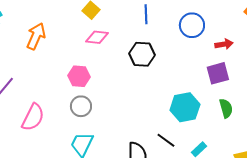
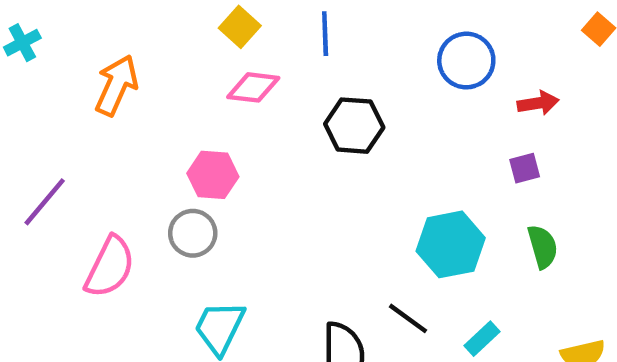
blue line: (146, 14) -> (325, 34), moved
purple square: (218, 73) -> (525, 168), size x0.6
gray circle: (81, 106) -> (193, 233), moved

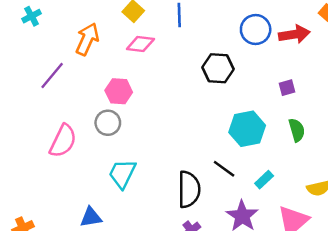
cyan cross: (22, 43) -> (31, 16), moved
orange arrow: (116, 85) -> (87, 39), moved
red arrow: (538, 103) -> (294, 34), moved, size x1.4
black hexagon: (354, 126) -> (218, 68), moved
purple line: (45, 202) -> (52, 76), moved

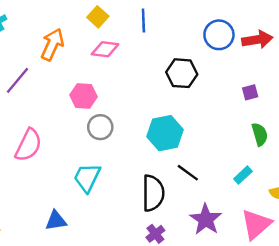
gray circle: (108, 123) -> (100, 127), moved
cyan hexagon: (247, 129) -> (165, 133), moved
cyan rectangle: (264, 180) -> (243, 175), moved

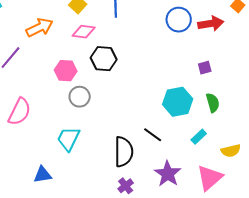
orange arrow: (52, 44) -> (40, 28), turned 40
black hexagon: (182, 73) -> (104, 59), moved
cyan hexagon: (165, 133) -> (178, 102), moved

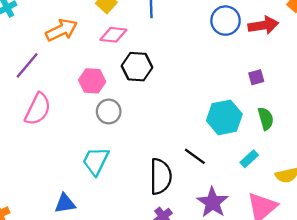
pink semicircle: (19, 112) -> (38, 109), moved

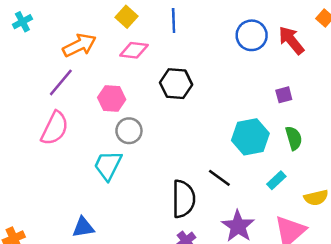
red arrow: (263, 25) -> (291, 40), turned -120
purple line: (27, 65) -> (61, 82), moved
black hexagon: (137, 67) -> (176, 84), moved
cyan trapezoid: (96, 161) -> (108, 165), moved

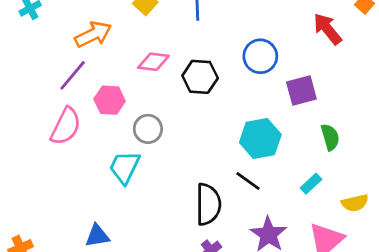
blue circle: (252, 35) -> (260, 56), moved
pink diamond: (134, 50) -> (153, 62), moved
purple square: (284, 95) -> (301, 91), moved, size x1.6
pink hexagon: (112, 99) -> (110, 100), moved
cyan hexagon: (250, 137) -> (260, 138), moved

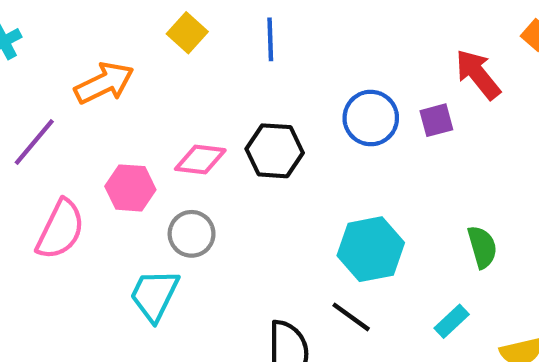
pink diamond: (153, 62) -> (200, 160), moved
purple line: (73, 75) -> (34, 142), moved
purple square: (301, 91) -> (436, 120), moved, size x0.7

